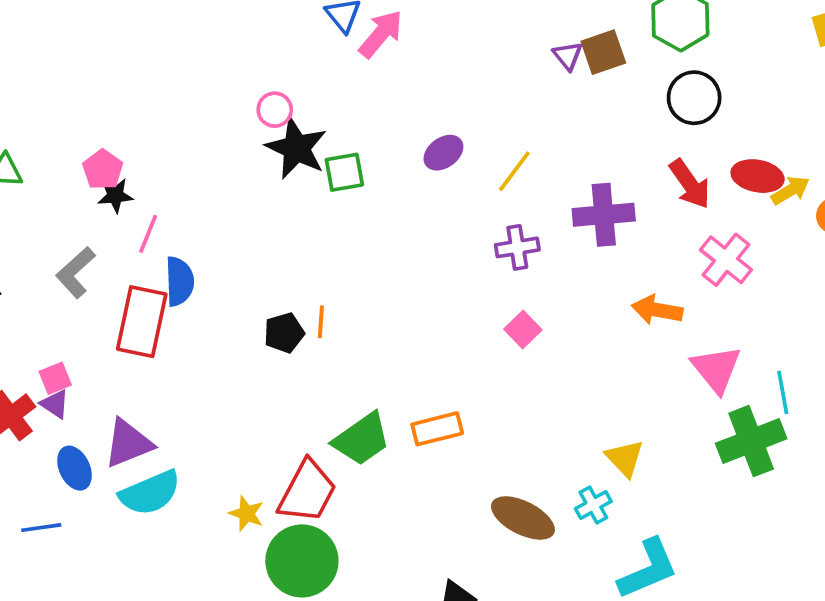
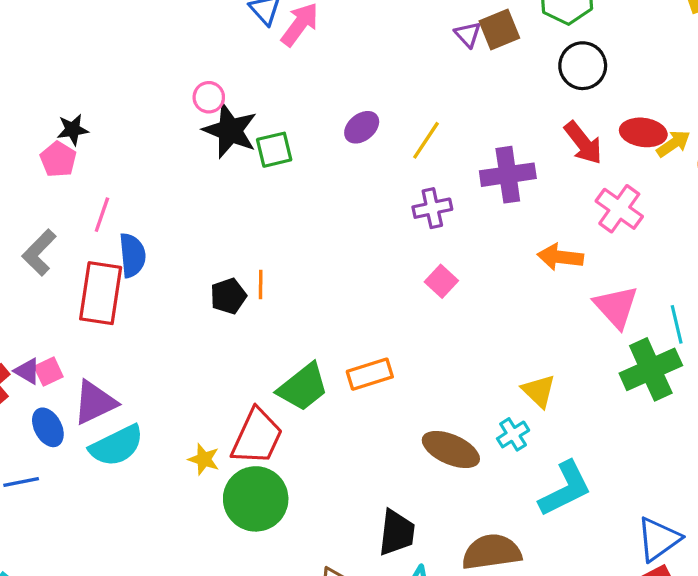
black star: (115, 196) -> (73, 130), moved
pink square: (55, 378) -> (49, 372), moved

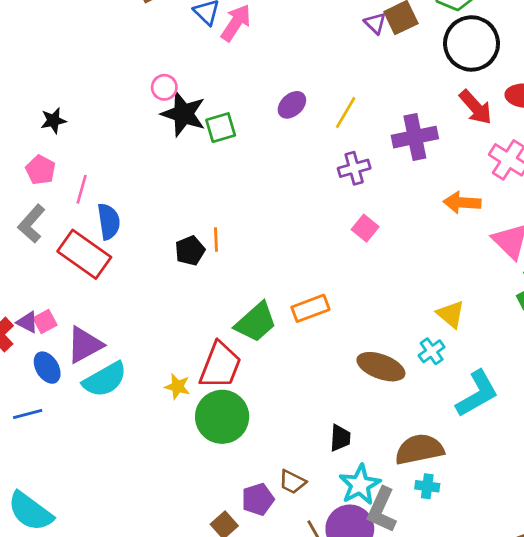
black circle: (583, 66) -> (472, 43), size x1.4
pink pentagon: (58, 159) -> (41, 170), moved
red rectangle: (101, 293) -> (84, 254), turned -60
black trapezoid: (397, 533) -> (340, 438), size x0.7

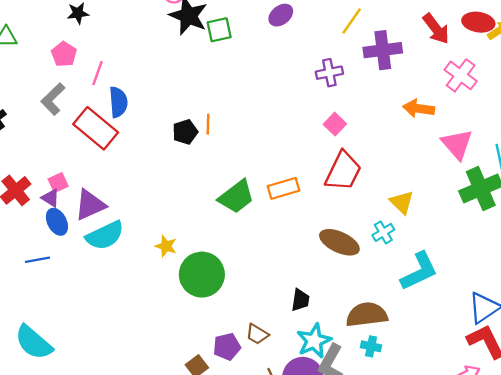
yellow line: (346, 113) -> (352, 21), moved
purple triangle: (27, 322) -> (51, 198), moved
red trapezoid: (220, 365) -> (343, 171), moved

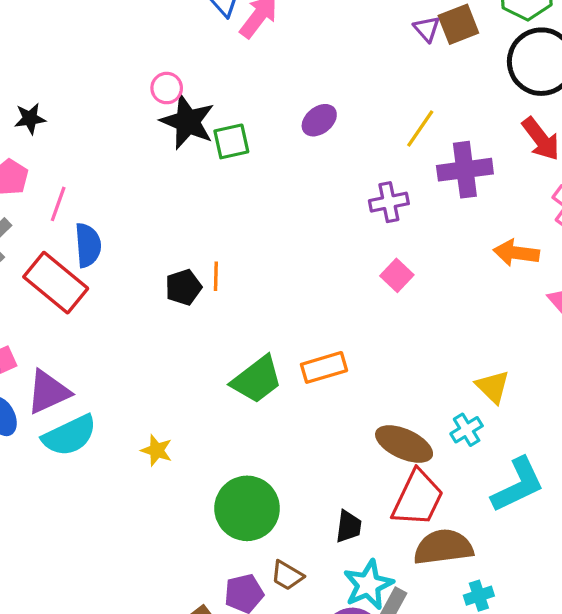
red trapezoid: (343, 171) -> (418, 498), moved
green circle: (202, 275) -> (247, 508), moved
cyan cross: (371, 346) -> (479, 596), moved, turned -30

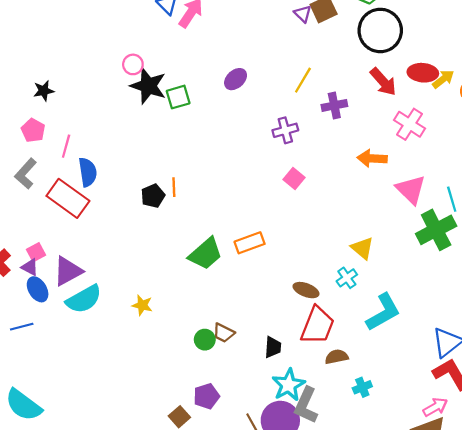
purple cross: (465, 170) -> (334, 105), size x0.7
brown ellipse: (404, 444) -> (306, 290), size x0.7
green circle: (247, 508) -> (205, 340), size x0.5
brown semicircle: (443, 547) -> (337, 357), size x0.6
brown trapezoid: (287, 575) -> (224, 333), moved

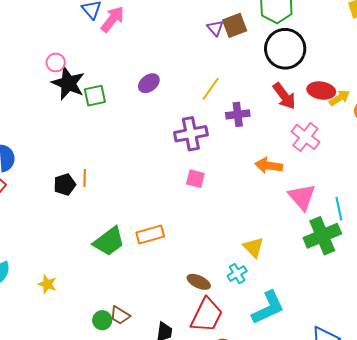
purple cross: (285, 130) -> (191, 134), size x1.4
pink square: (294, 179) -> (195, 179), turned -30

